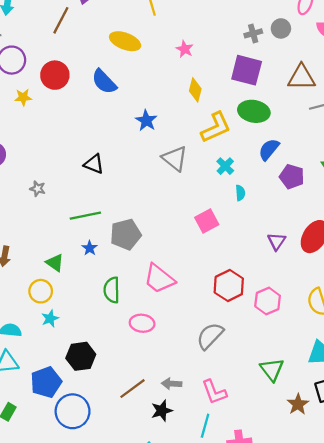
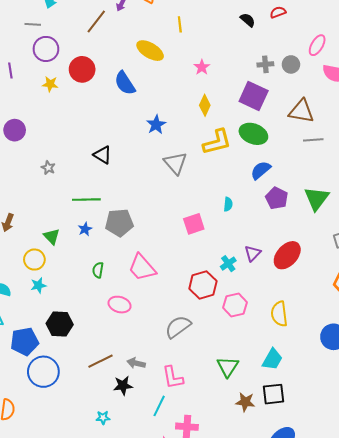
cyan cross: (225, 166) -> (228, 264), moved
green semicircle: (112, 290) -> (98, 270), size x0.7
brown star: (298, 404) -> (245, 402), turned 30

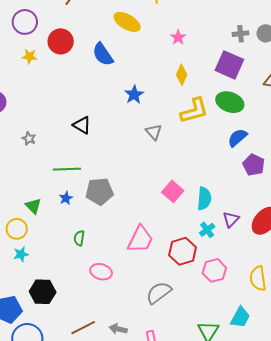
gray triangle: (175, 163) -> (154, 132), size x0.7
cyan semicircle: (228, 204) -> (204, 199), moved, size x1.6
pink square: (194, 224) -> (173, 191), turned -30
pink trapezoid: (142, 268) -> (140, 239), moved, turned -112
cyan trapezoid: (272, 359) -> (240, 317), moved

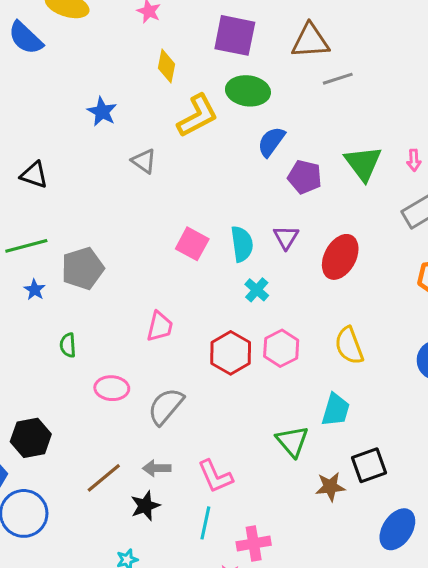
blue semicircle: (103, 54) -> (26, 38), moved
purple triangle: (231, 219) -> (286, 237), moved
pink trapezoid: (140, 239) -> (160, 326), size x0.7
red hexagon: (183, 251) -> (231, 353), moved
gray semicircle: (159, 293) -> (166, 406), moved

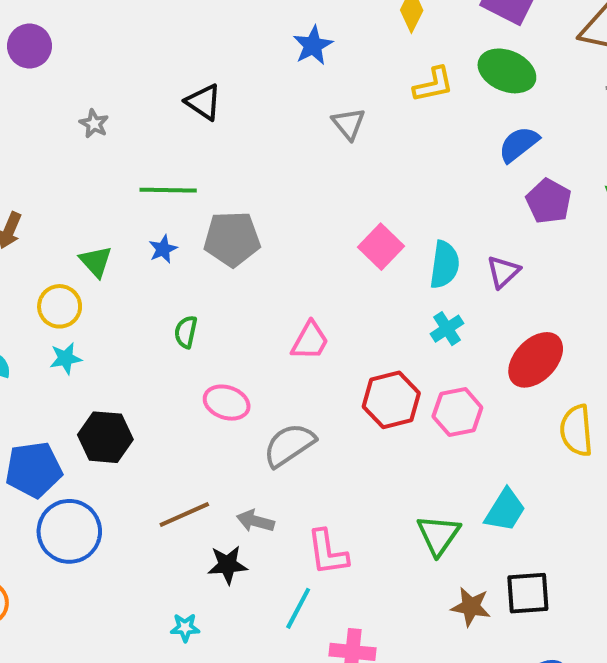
yellow L-shape: (197, 116) -> (433, 85), size x0.7
red ellipse: (340, 257) -> (536, 360), moved
yellow semicircle: (349, 346) -> (576, 431), moved

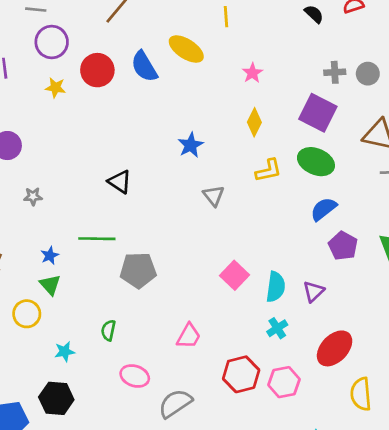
gray star: (94, 124) -> (33, 196), moved, turned -30
blue star: (163, 249) -> (50, 256), moved
cyan star: (66, 358) -> (65, 352), moved

